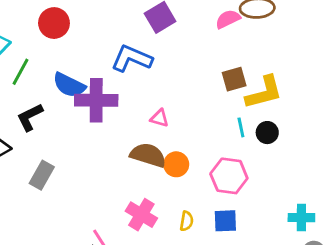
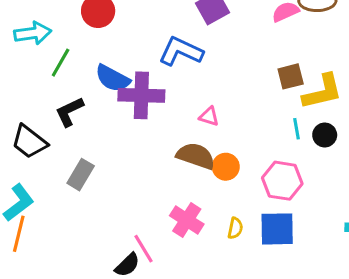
blue square: (225, 221) -> (277, 229), size x1.4

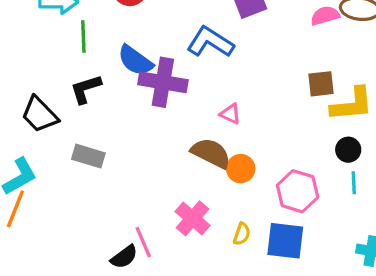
green line: (61, 63) -> (83, 37), turned -40
cyan line: (296, 129) -> (354, 183), moved
gray rectangle: (81, 175) -> (88, 156), turned 68

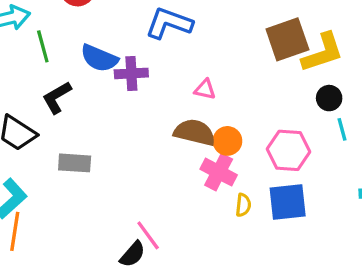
purple cross: (163, 82) -> (131, 73), size x0.7
brown square: (321, 84) -> (287, 39), size x1.5
pink cross: (192, 218) -> (219, 172), moved

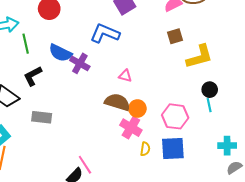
brown square: (287, 39) -> (175, 36), moved, size x0.6
purple cross: (131, 73) -> (80, 63), turned 30
black circle: (329, 98) -> (210, 90), moved

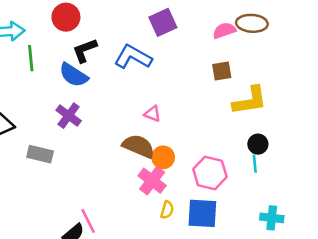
purple cross: (80, 63) -> (69, 116), moved
black L-shape: (33, 76) -> (85, 50), moved

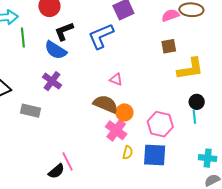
blue L-shape: (133, 57) -> (101, 36), turned -52

